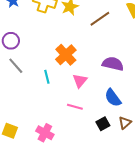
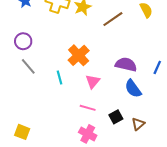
blue semicircle: (113, 98) -> (133, 89), moved
black square: (103, 124) -> (116, 117), moved
pink cross: (45, 133) -> (88, 134), moved

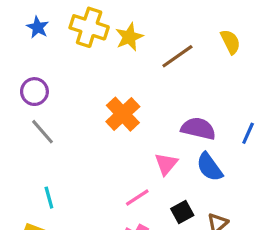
cyan line: (59, 78) -> (49, 198), moved
pink triangle: (93, 82) -> (166, 164), moved
pink line: (88, 108) -> (137, 198), turned -49

